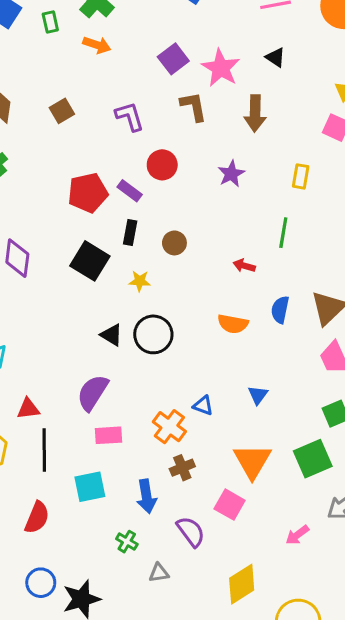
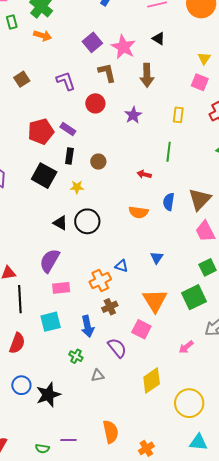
red circle: (162, 165) -> (95, 103), moved
orange cross: (169, 427) -> (100, 281), turned 30

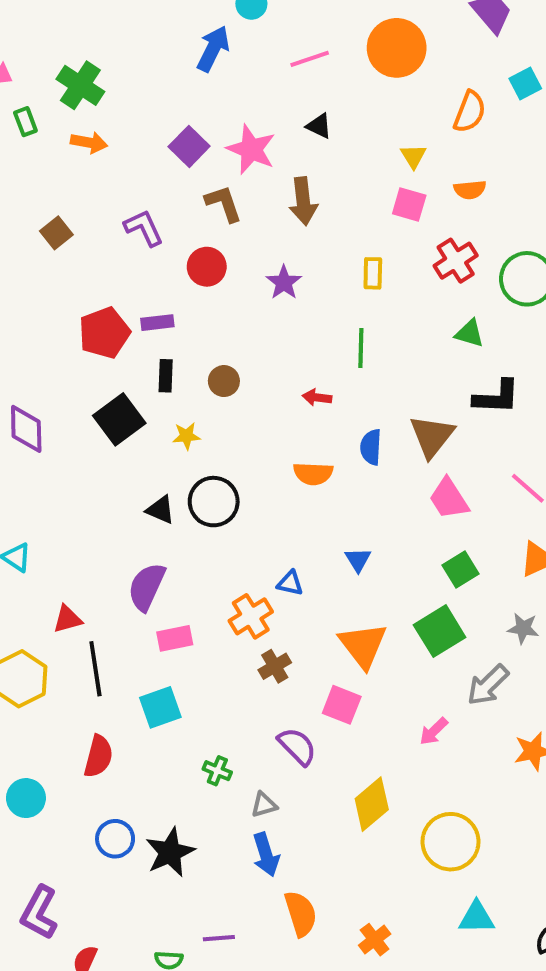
purple rectangle: (68, 129) -> (157, 323), turned -35
black square: (44, 176) -> (119, 419), turned 30
blue arrow: (87, 326) -> (266, 855), moved

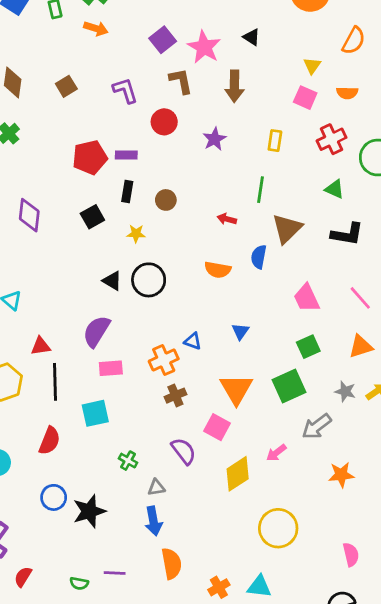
black square: (119, 419) -> (92, 217), size x0.7
brown triangle: (432, 436) -> (287, 229), moved
yellow diamond: (372, 804) -> (238, 474), moved
cyan triangle: (477, 917) -> (259, 587), moved

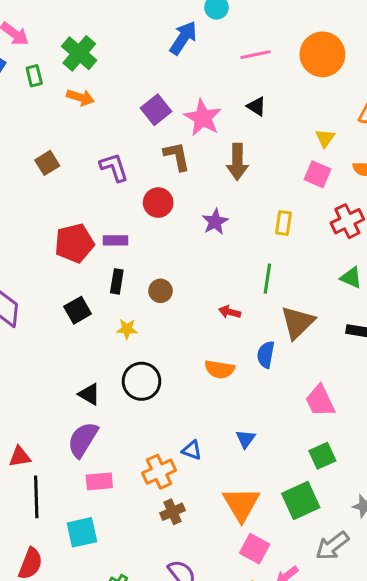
black triangle: (112, 281) -> (89, 394), moved
pink square: (217, 427) -> (255, 549), moved

